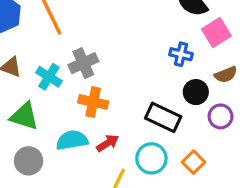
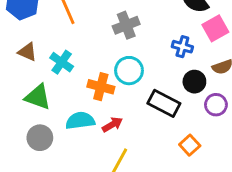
gray cross: (83, 63) -> (126, 25), moved
cyan circle: (151, 158) -> (129, 71), moved

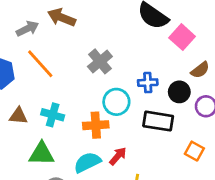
blue cross: (182, 47) -> (148, 83), moved

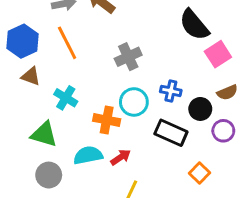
brown triangle: (18, 116) -> (31, 76), moved

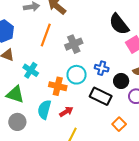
orange line: (67, 43) -> (46, 35), moved, turned 45
cyan semicircle: (88, 155) -> (44, 110), turned -66

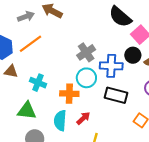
orange line: (46, 35) -> (31, 44), moved, turned 45
gray cross: (74, 44) -> (86, 52), moved
blue cross: (102, 68) -> (111, 66), size x1.5
black circle: (121, 81) -> (133, 55), moved

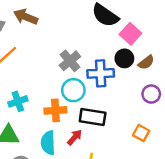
cyan cross: (38, 83) -> (18, 101), turned -35
black rectangle: (116, 95) -> (93, 117), moved

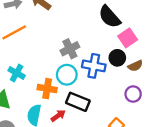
cyan cross: (18, 101) -> (17, 73), turned 35

